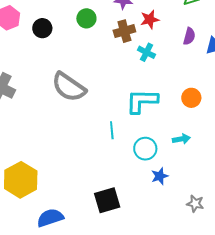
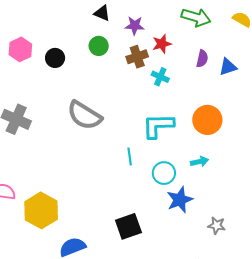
orange circle: (191, 98) -> (207, 120), size x1.5
blue star: (160, 176) -> (180, 200), size x1.5

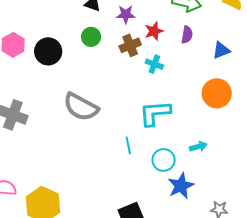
black circle: (55, 58) -> (48, 51), size x1.4
purple semicircle: (202, 59) -> (187, 35), moved
orange circle: (207, 120) -> (217, 93), moved

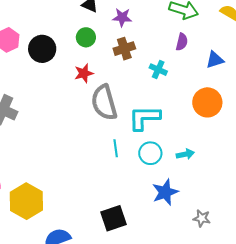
red star: (154, 31) -> (84, 73), moved
cyan cross: (154, 64) -> (158, 70), moved
gray semicircle: (81, 107) -> (104, 102), moved, turned 42
cyan circle: (164, 160) -> (150, 153), moved

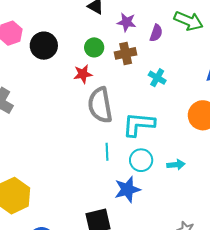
green circle: (86, 37) -> (94, 47), moved
purple semicircle: (182, 42) -> (156, 33), moved
blue star: (165, 192) -> (127, 189), moved

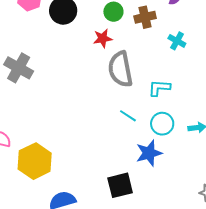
cyan L-shape: (139, 124) -> (159, 88), size x0.7
cyan line: (107, 152) -> (128, 116), turned -54

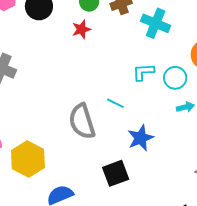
cyan cross: (177, 41) -> (156, 23), size x1.6
gray semicircle: (120, 69) -> (82, 121), moved
cyan circle: (162, 124) -> (175, 78), moved

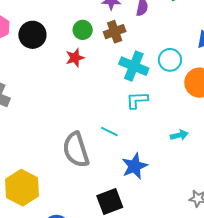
cyan cross: (156, 23) -> (134, 66), moved
cyan circle: (175, 78) -> (170, 60), moved

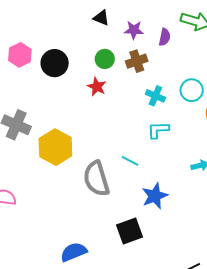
red star: (75, 58) -> (97, 87), turned -30
cyan cross: (134, 66) -> (155, 96), size x0.7
yellow hexagon: (22, 188) -> (55, 147), moved

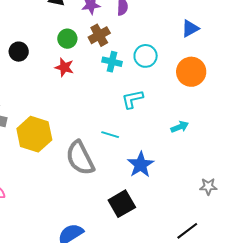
black circle: (55, 63) -> (19, 52), size x0.7
cyan circle: (192, 90) -> (146, 56), moved
cyan cross: (155, 96) -> (112, 62), moved

